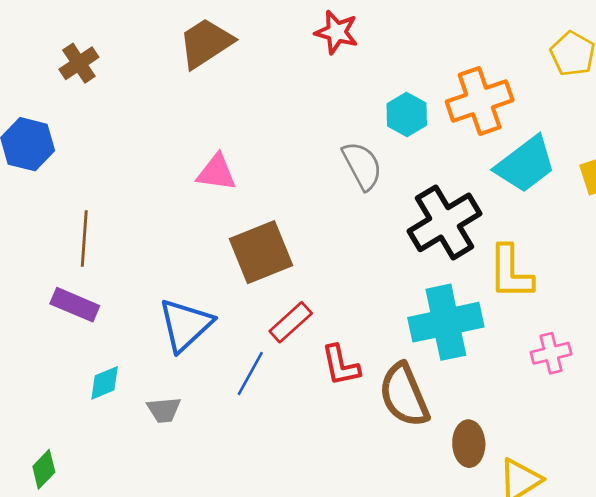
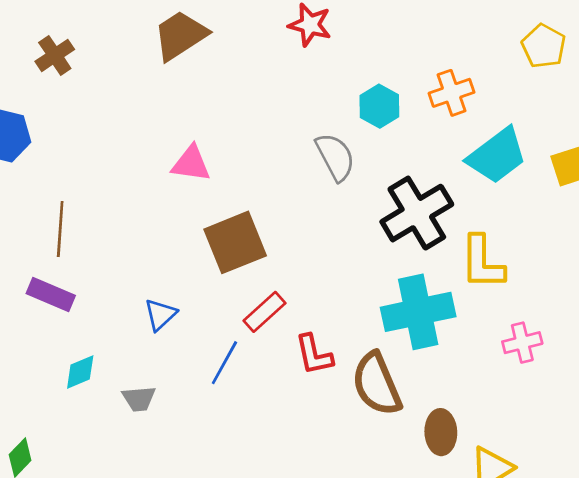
orange cross: (480, 101) -> (452, 93), size x0.7
blue triangle: (185, 325) -> (160, 315), size x0.6

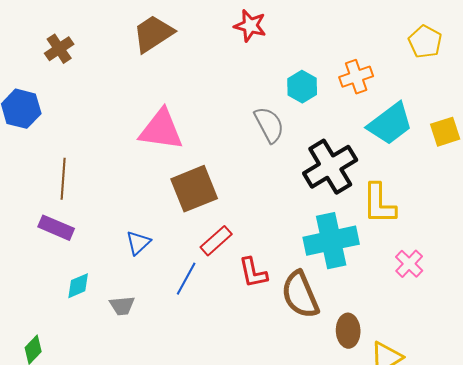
pink triangle: (191, 164) -> (161, 130), size x1.5
pink cross: (522, 343) -> (409, 264), turned -32

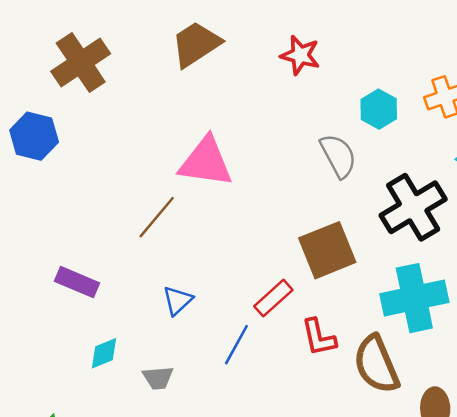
red star: (250, 26) -> (300, 55), moved
brown cross: (59, 49) -> (81, 63), size x1.6
brown line: (63, 179) -> (157, 217), moved, turned 36
brown square: (194, 189) -> (327, 250), moved

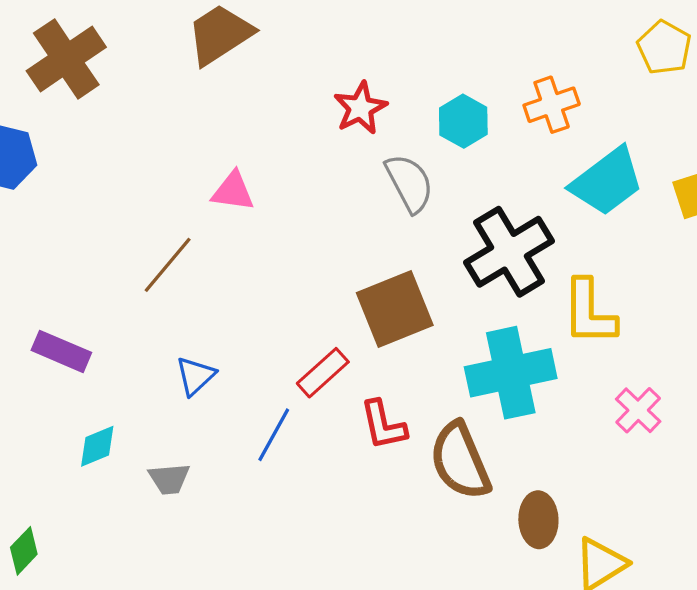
red star: (300, 55) -> (360, 108), moved, turned 30
pink triangle: (206, 162) -> (233, 191), size x0.6

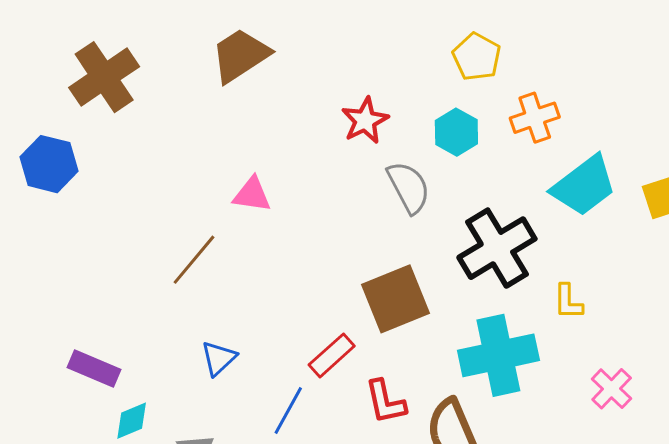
yellow pentagon: (664, 48) -> (477, 57), moved
yellow L-shape: (589, 312) -> (568, 302), size x0.6
purple rectangle: (61, 351) -> (94, 368), moved

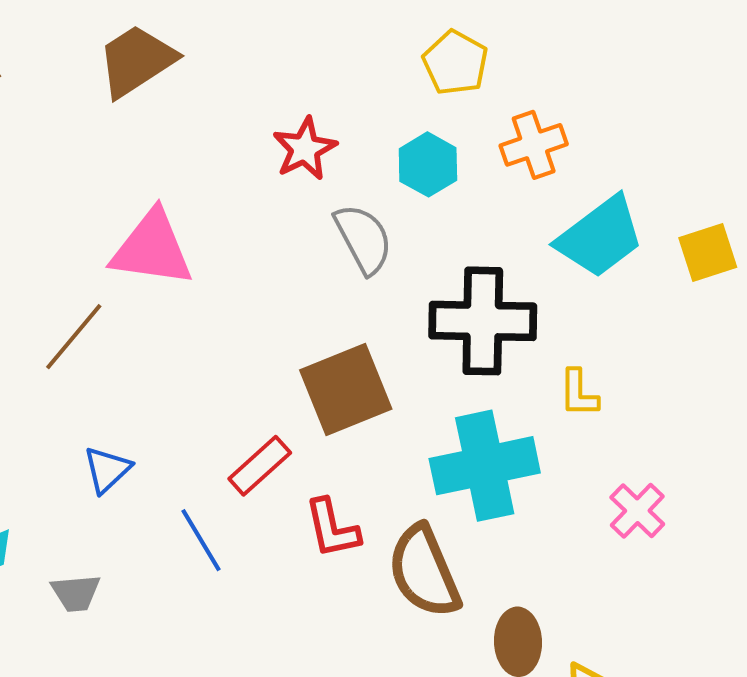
pink triangle: (252, 194) -> (152, 249), size x1.6
black cross: (497, 248) -> (483, 321), turned 32
blue line: (288, 410) -> (201, 540), turned -60

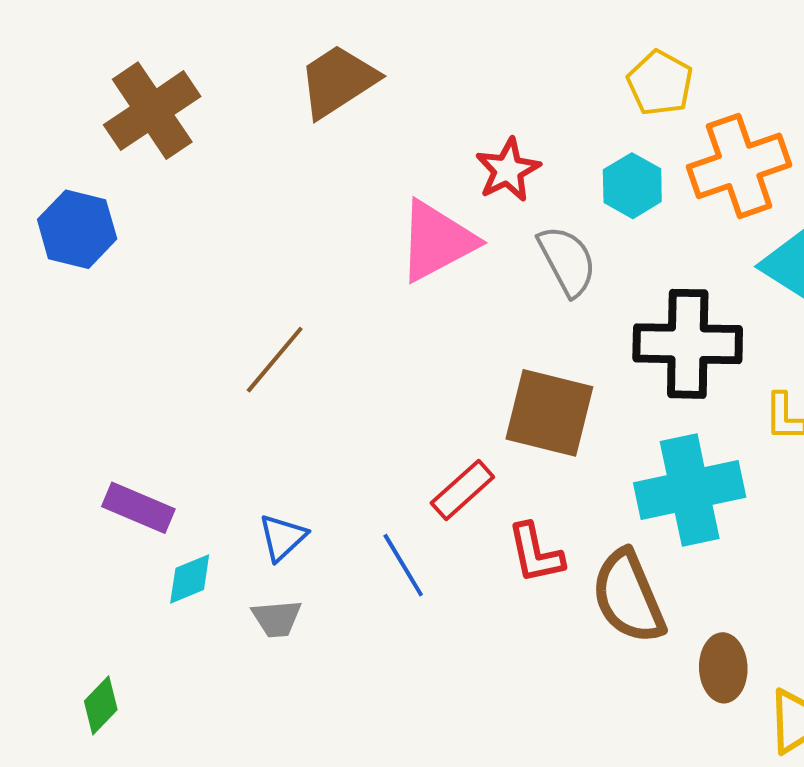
orange cross: (534, 145) -> (739, 166), size x1.5
pink triangle: (152, 249) -> (437, 241), moved, turned -36
brown square: (346, 389) -> (549, 413), turned 36
blue triangle: (107, 470) -> (283, 537), moved

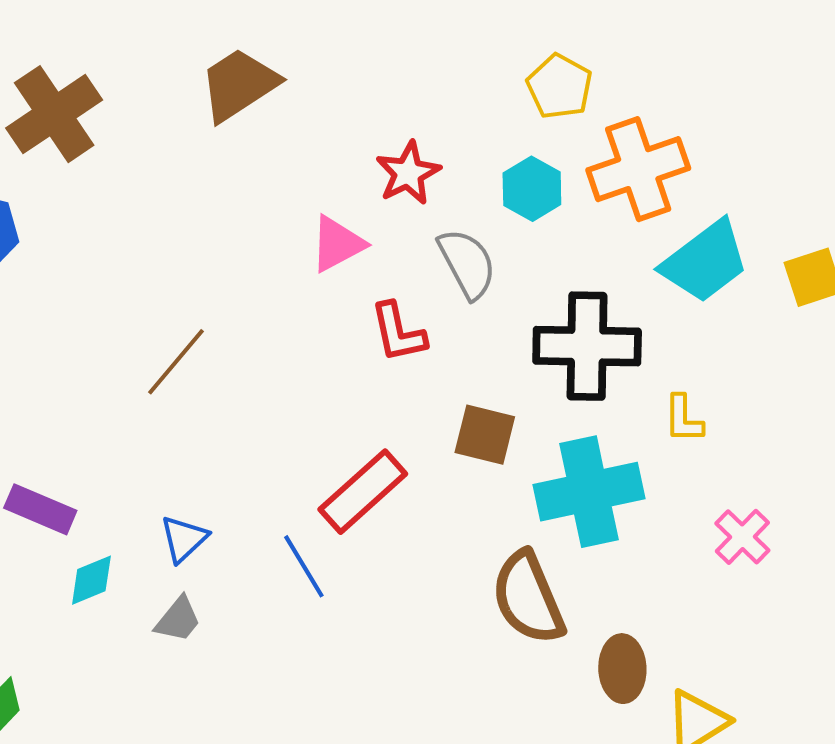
pink triangle: (437, 241) -> (337, 244), size x0.7
brown square: (549, 413) -> (485, 435), moved, size x0.7
red rectangle: (462, 490) -> (363, 492), size x1.4
red L-shape: (536, 553) -> (398, 332), moved
gray trapezoid: (277, 618) -> (178, 619), turned -46

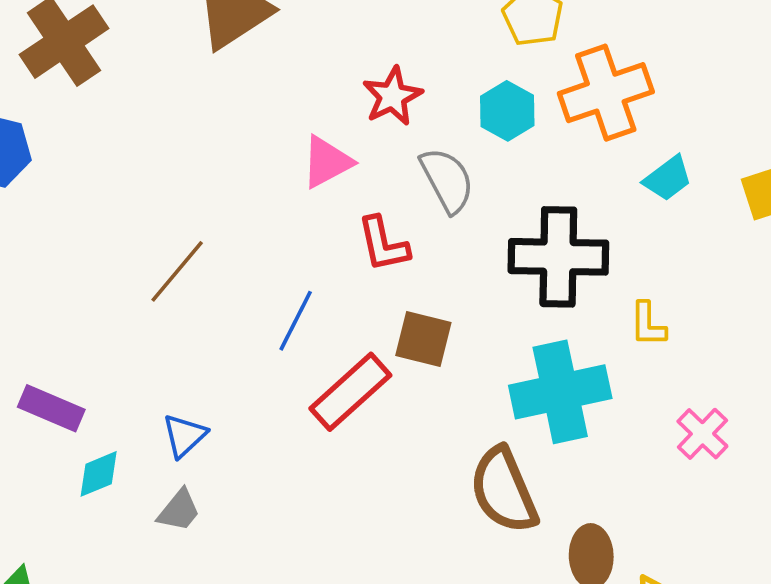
cyan trapezoid: (705, 262) -> (668, 178), size x0.6
brown square: (485, 435) -> (423, 339), moved
blue line: (304, 566) -> (296, 321), moved, turned 58

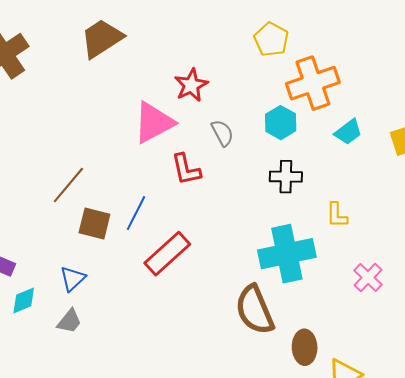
cyan hexagon: (507, 111) -> (281, 123), moved
pink triangle: (327, 162) -> (154, 123), size x1.4
gray semicircle: (447, 180) -> (222, 133), size x0.7
black cross: (558, 257) -> (286, 177), size x0.6
brown square: (423, 339) -> (94, 223), moved

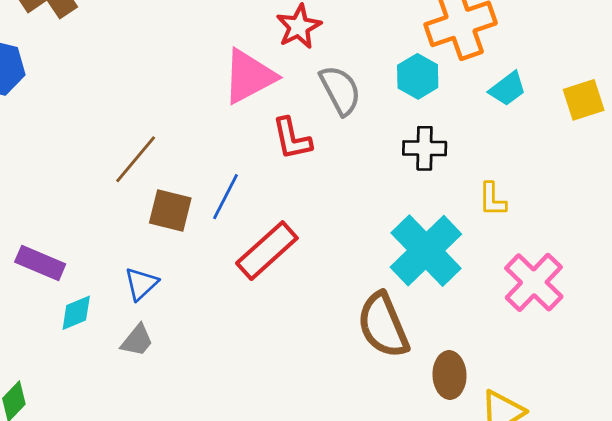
gray semicircle: (222, 133) -> (340, 90), size x1.4
cyan cross: (287, 254) -> (426, 251), turned -32
pink cross: (368, 278) -> (534, 282), size x1.5

